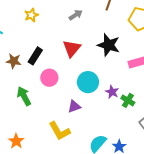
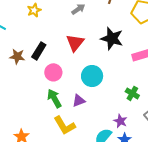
purple star: (112, 92) -> (120, 121), moved
green arrow: (24, 96) -> (54, 98), moved

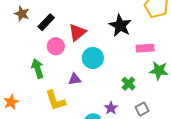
red triangle: (75, 43) -> (77, 32), moved
brown star: (17, 56) -> (22, 14), moved
green arrow: (54, 98) -> (37, 69), moved

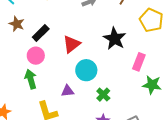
pink circle: (56, 46) -> (36, 56), moved
pink rectangle: (145, 48) -> (139, 62), turned -66
green cross: (128, 84) -> (103, 95), moved

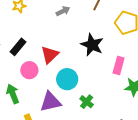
pink circle: (36, 56) -> (29, 70), moved
purple triangle: (67, 91) -> (51, 102), size x1.6

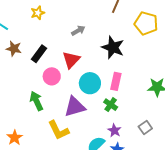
gray arrow: (63, 11) -> (78, 31), moved
pink rectangle: (119, 66) -> (116, 81), moved

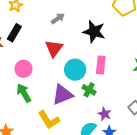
black rectangle: (39, 54) -> (14, 33), moved
pink circle: (52, 76) -> (23, 69), moved
green cross: (111, 105) -> (89, 90), moved

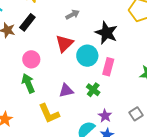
cyan circle: (75, 70) -> (87, 56), moved
purple triangle: (62, 95) -> (66, 91), size x0.7

